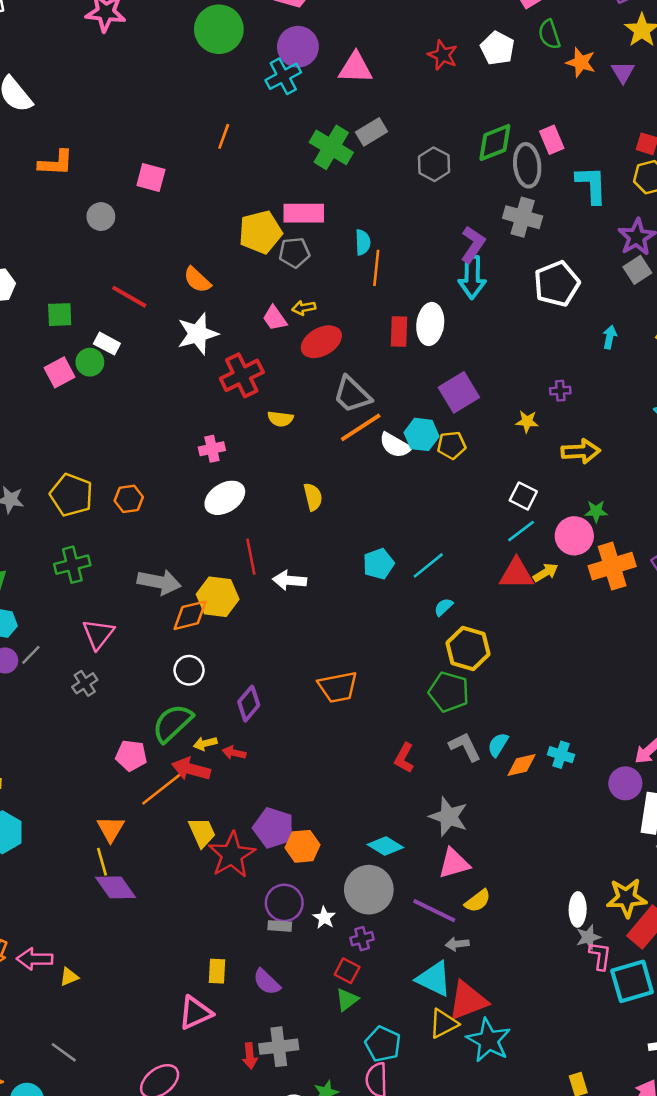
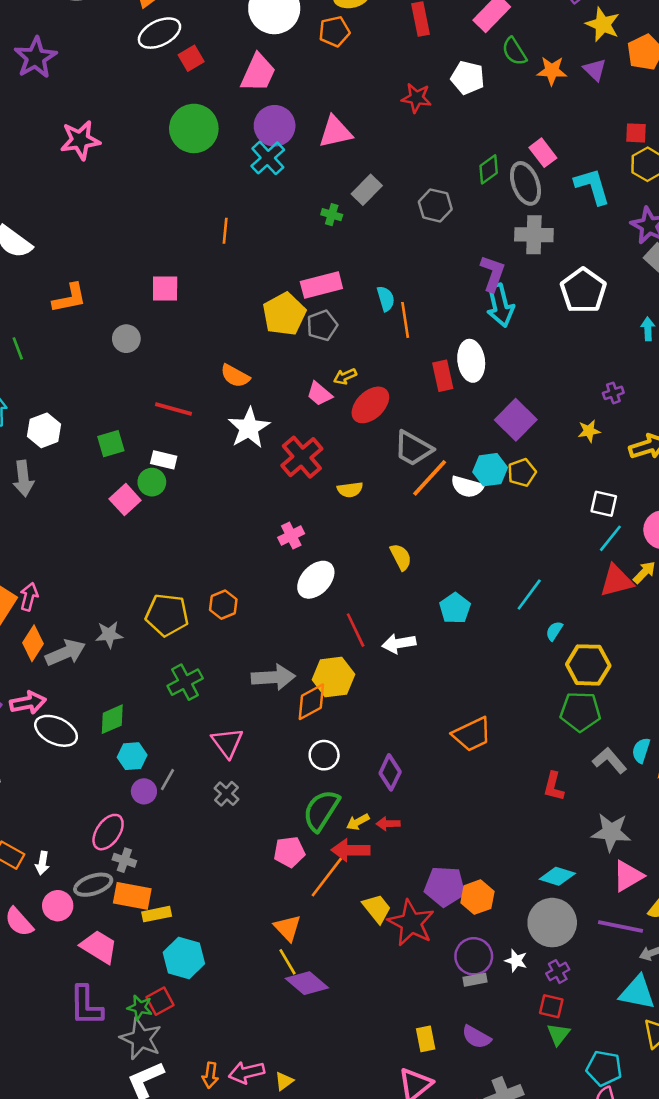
green diamond: (495, 142) -> (489, 169), size x0.7
green cross: (331, 147) -> (332, 215), size x0.5
cyan pentagon: (379, 564) -> (455, 608), moved

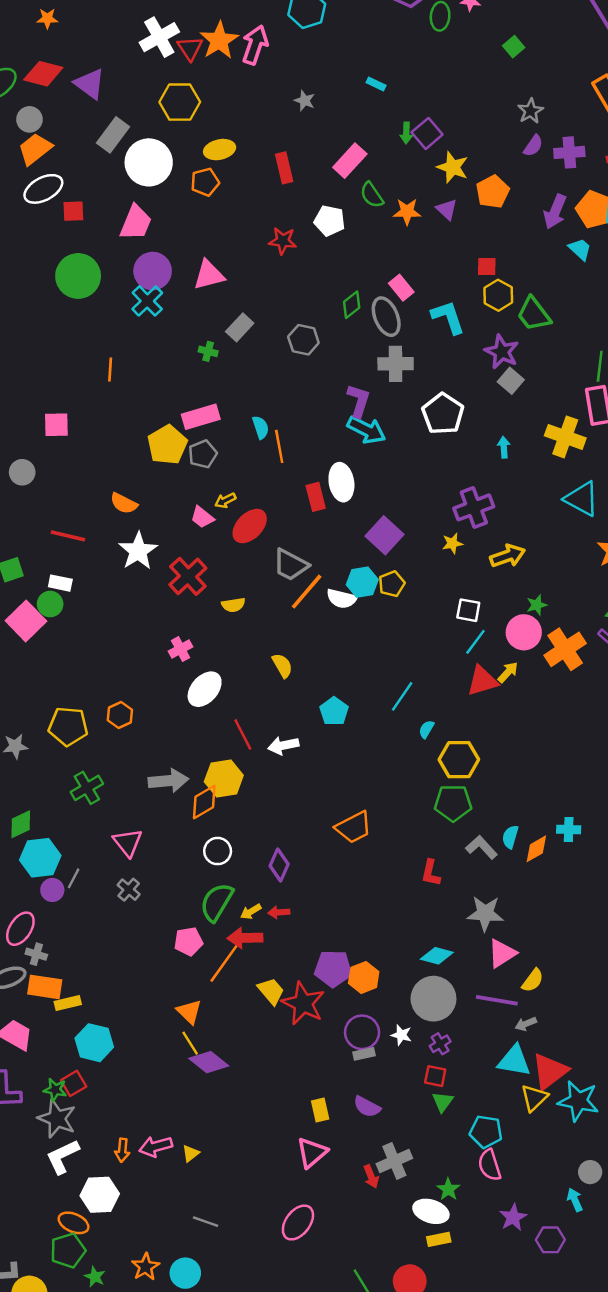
red square: (191, 58) -> (73, 211), turned 30
cyan arrow: (500, 305) -> (366, 430), turned -48
purple cross: (613, 393) -> (474, 507), size x2.0
pink square: (125, 500) -> (26, 621), size x1.4
cyan hexagon: (132, 756) -> (40, 858), size x1.5

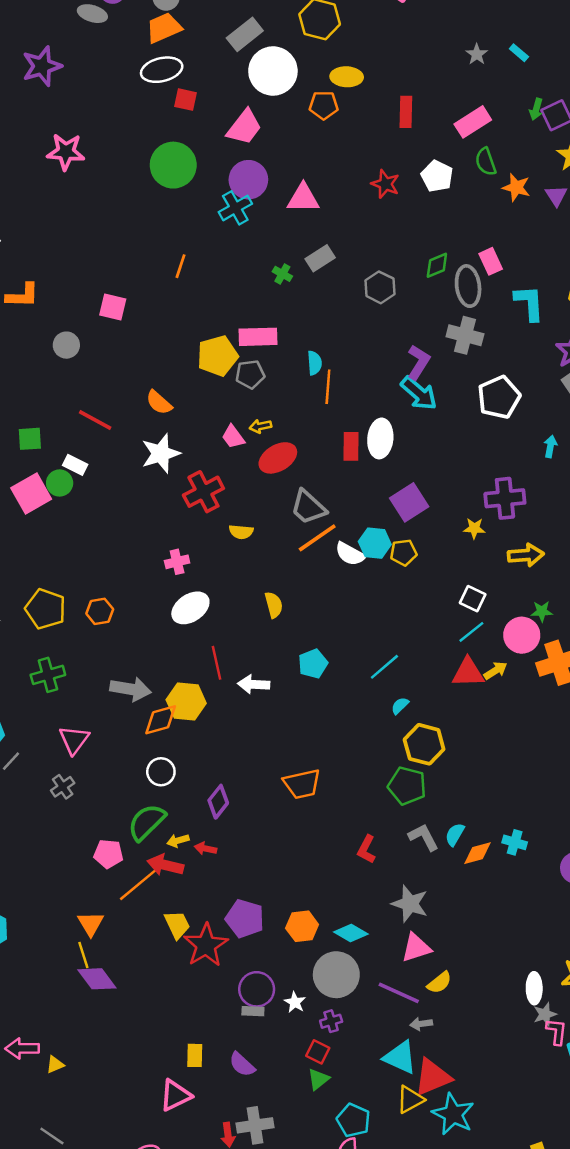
gray star: (305, 101) -> (477, 54), moved
orange hexagon: (364, 977) -> (302, 926), moved

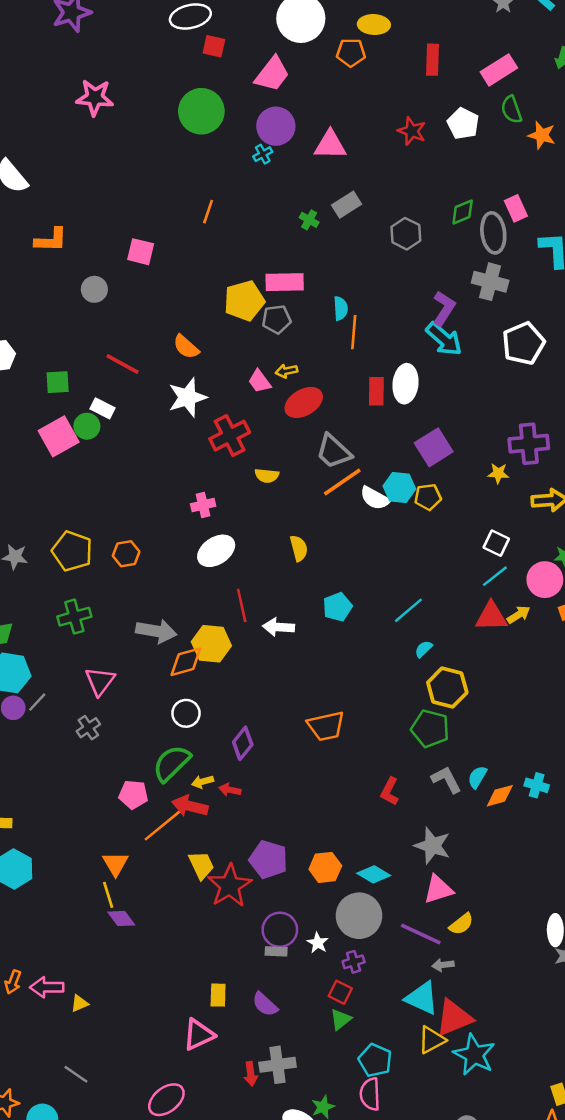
cyan cross: (235, 208) -> (263, 154), size x0.6
purple diamond: (97, 979) -> (121, 919), size x0.7

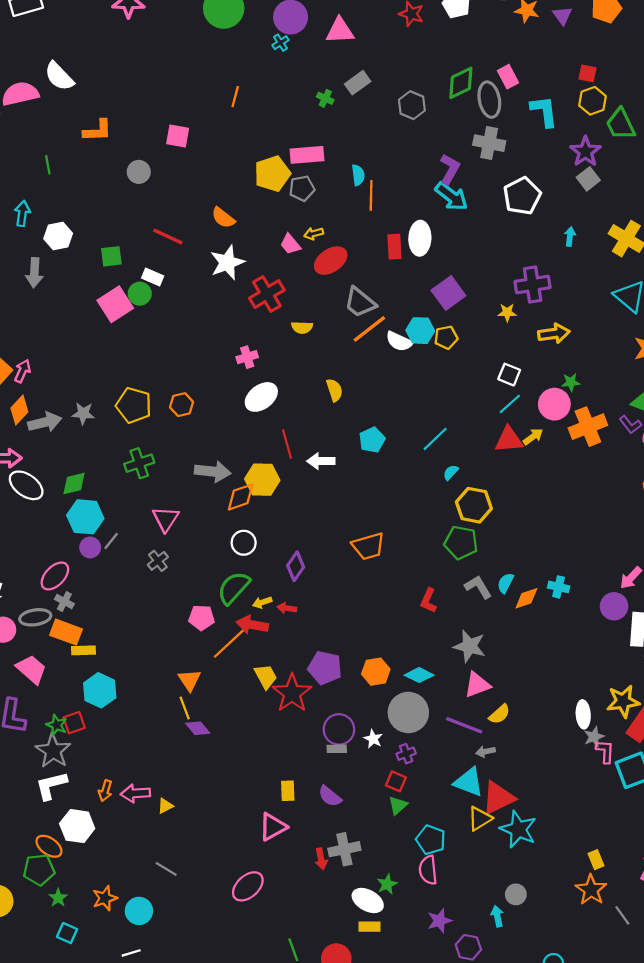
green diamond: (463, 212) -> (461, 83), size x1.4

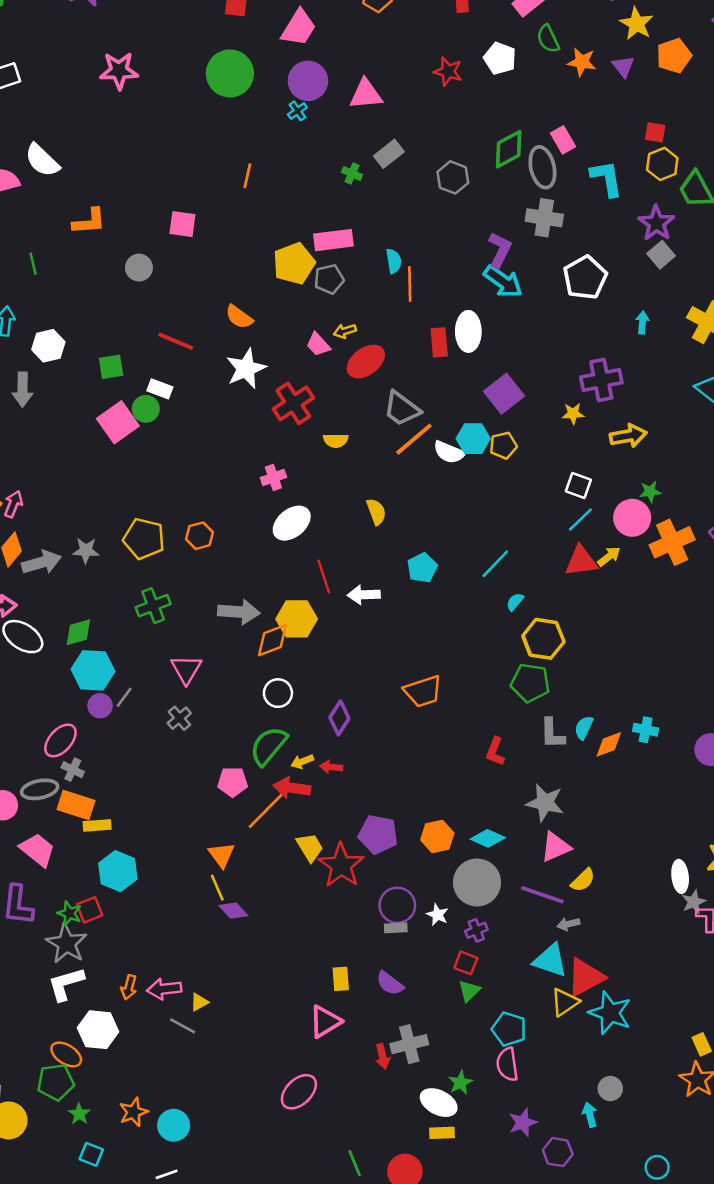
gray L-shape: (478, 587) -> (552, 733), turned -148
gray line: (166, 869) -> (183, 1026), moved

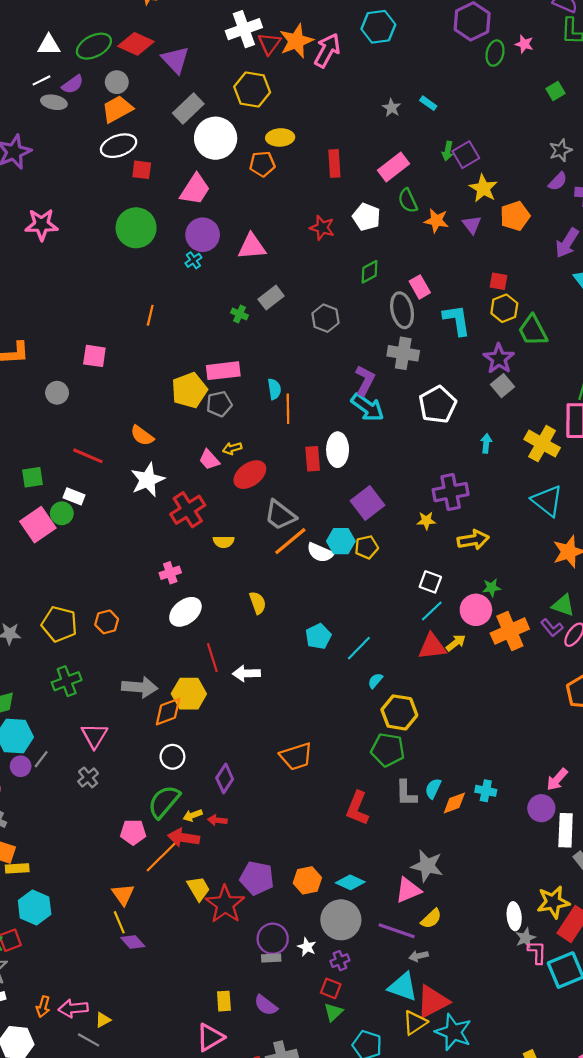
green diamond: (509, 149) -> (370, 272), moved, size x0.7
cyan pentagon: (422, 568) -> (318, 636), moved
red L-shape: (495, 752) -> (357, 808), size x1.4
gray star: (545, 803) -> (427, 866), moved

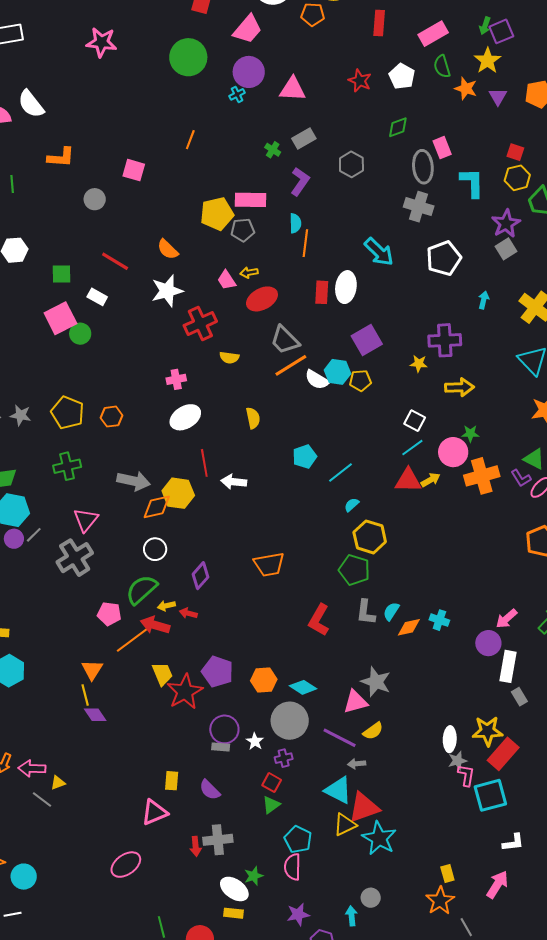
yellow star: (483, 188) -> (488, 61), moved
purple L-shape: (365, 380) -> (300, 181), moved
green circle: (62, 513) -> (80, 334), moved
gray cross: (88, 777) -> (75, 558), size x1.8

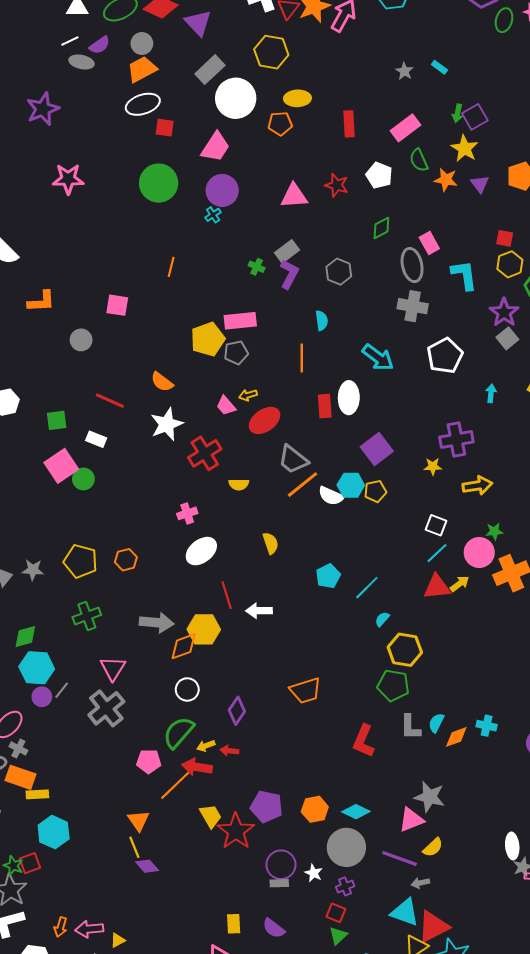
pink triangle: (293, 89) -> (294, 196), moved
purple L-shape: (300, 181) -> (289, 274), moved
cyan semicircle: (295, 223) -> (322, 321), moved

